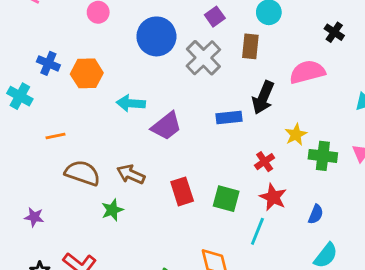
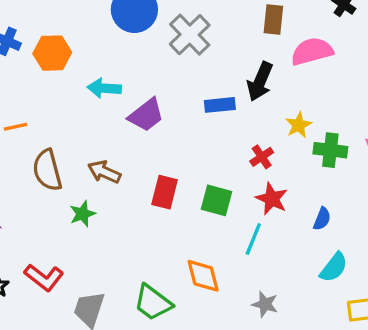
brown rectangle: (250, 46) -> (273, 20), moved
brown semicircle: (82, 173) -> (47, 170), turned -124
red rectangle: (182, 191) -> (165, 192), turned 32

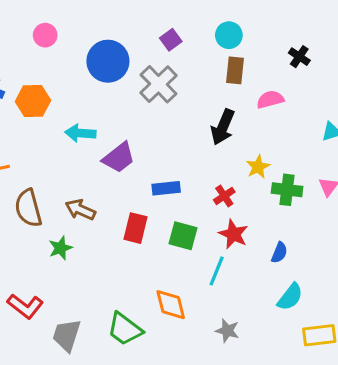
pink semicircle: (312, 51) -> (270, 99), size x0.7
blue rectangle: (220, 105) -> (166, 188), moved

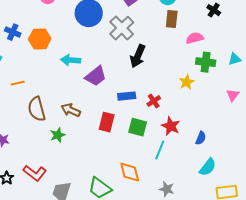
black arrow: (223, 127) -> (138, 56), moved
green cross: (287, 190) -> (206, 62), moved
red cross: (224, 196) -> (154, 101), moved

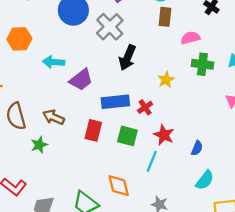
yellow star: (187, 82) -> (166, 80), moved
blue rectangle: (127, 96) -> (115, 102), size x1.4

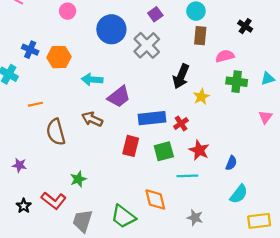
black arrow: (127, 58) -> (181, 76), moved
brown arrow: (54, 117) -> (92, 119), moved
green square: (127, 136) -> (164, 151), turned -30
green star: (39, 145) -> (78, 179), moved
cyan line: (152, 161) -> (187, 176), turned 66

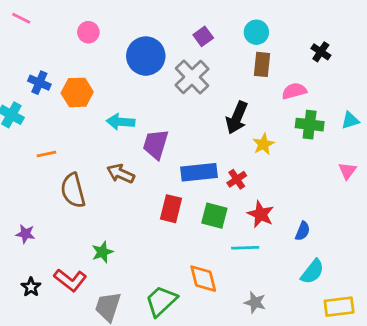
purple trapezoid: (119, 97) -> (156, 144), turned 145
green square: (164, 151) -> (214, 216), turned 30
green trapezoid: (123, 217) -> (161, 301), turned 100

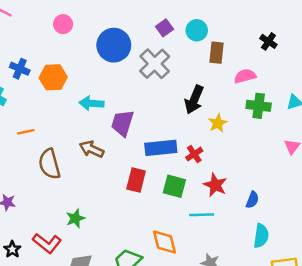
cyan circle: (256, 32) -> (197, 30), moved
cyan semicircle: (312, 272) -> (261, 236), turned -30

